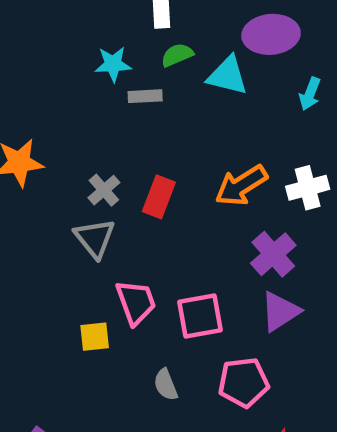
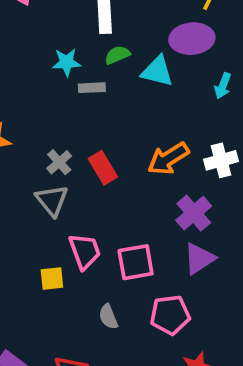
red rectangle: (159, 197) -> (103, 168), turned -52

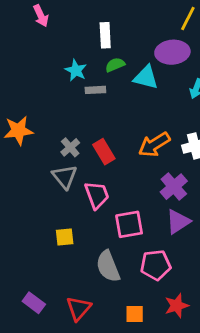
cyan star: (66, 62) -> (76, 70), turned 30
pink trapezoid: (85, 251) -> (97, 195), moved
gray semicircle: (108, 317) -> (108, 266), size x1.6

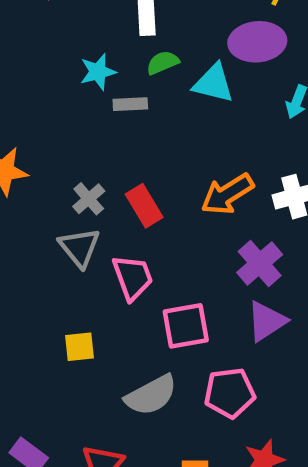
cyan star: (76, 70) -> (98, 72), turned 30
gray semicircle: (108, 266) -> (151, 395), turned -96

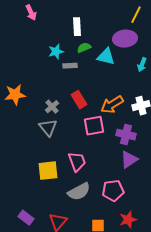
red rectangle: (144, 206) -> (79, 100), moved
purple cross: (260, 264) -> (126, 135), turned -36
pink trapezoid: (133, 277) -> (77, 162), moved
pink square: (186, 326) -> (94, 126), moved
yellow square: (79, 347) -> (48, 171), size x1.5

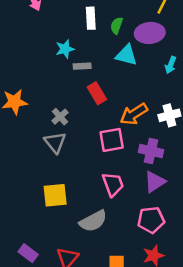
green semicircle: (84, 48) -> (117, 26), moved, turned -48
red rectangle: (79, 100) -> (97, 93), moved
pink trapezoid: (77, 162) -> (113, 184), moved
pink pentagon: (113, 191) -> (151, 220), moved

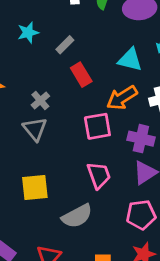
cyan star: (65, 49) -> (28, 33), moved
cyan triangle: (126, 55) -> (130, 60), moved
gray rectangle: (82, 66) -> (65, 45), turned -42

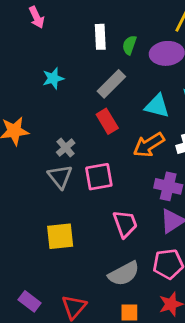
gray rectangle: (65, 45) -> (111, 84), moved, size x1.5
pink square: (97, 126) -> (99, 177), moved
gray semicircle: (77, 216) -> (124, 274), moved

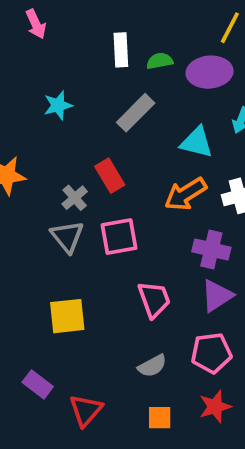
green semicircle: (129, 45) -> (160, 61), turned 60
red rectangle: (107, 121) -> (110, 176), moved
gray semicircle: (124, 274) -> (152, 366), size x0.7
purple rectangle: (30, 301) -> (38, 384), moved

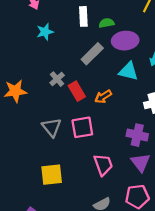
purple ellipse: (210, 72) -> (125, 41), moved
cyan star: (58, 105) -> (45, 32), moved
orange arrow: (186, 194) -> (103, 97), moved, size x0.7
gray cross: (75, 198) -> (57, 79), moved
purple triangle: (217, 296) -> (141, 163), turned -35

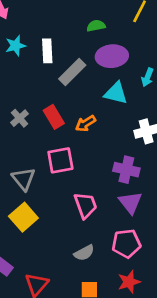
white rectangle: (83, 16) -> (47, 51), moved
green semicircle: (106, 23) -> (96, 26), moved
gray cross: (57, 79) -> (19, 118), moved
gray triangle: (52, 127) -> (23, 179), moved
yellow square: (52, 175) -> (23, 217), turned -35

